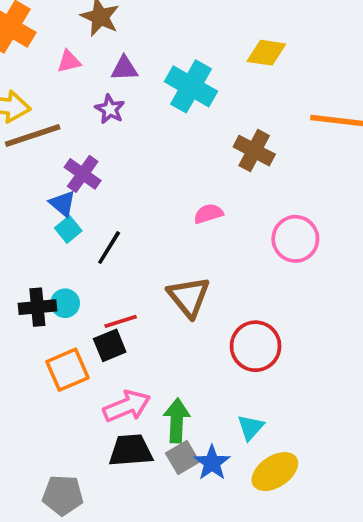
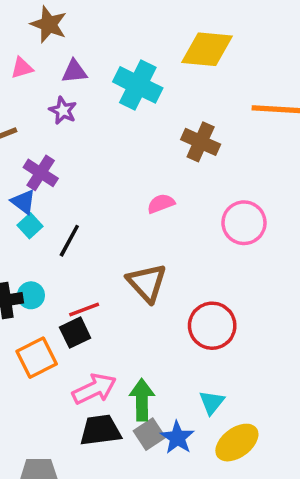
yellow diamond: (266, 53) -> (207, 49), size x1.4

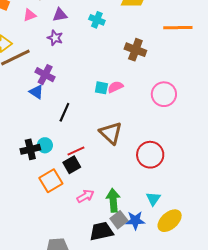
cyan cross: (138, 85) -> (97, 20), size x0.6
cyan square: (30, 226) -> (101, 88), moved, turned -32
pink arrow: (94, 389) -> (85, 196), size x0.7
black trapezoid: (100, 430) -> (101, 231), moved
blue star: (177, 438) -> (135, 220), turned -30

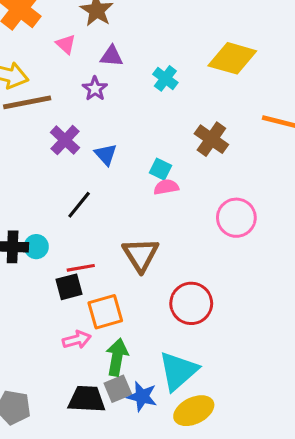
pink triangle: (30, 15) -> (66, 44), turned 48
cyan square: (101, 88) -> (161, 169), moved
blue triangle: (36, 92) -> (106, 154), moved
orange square: (51, 181) -> (105, 312), moved
cyan triangle: (153, 199) -> (178, 371), size x1.8

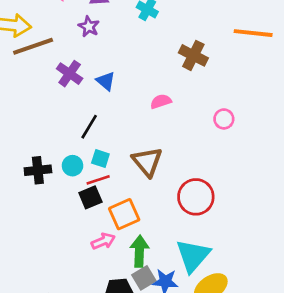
cyan square: (161, 169) -> (100, 158), moved
pink circle: (236, 218) -> (224, 119), size x0.6
cyan circle: (36, 247) -> (73, 166), moved

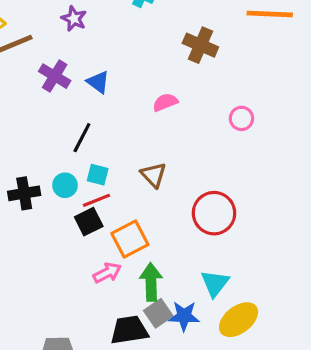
brown triangle: (147, 162) -> (154, 175), size x0.7
cyan triangle: (193, 256) -> (215, 283), size x0.7

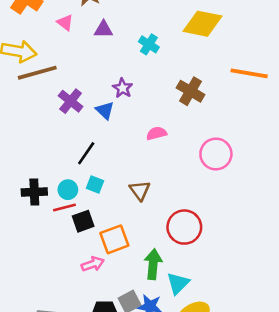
purple star: (74, 19) -> (123, 88), moved
pink circle: (241, 118) -> (216, 154), size x1.6
red line: (97, 200) -> (64, 207), moved
green arrow: (151, 282) -> (153, 264), moved

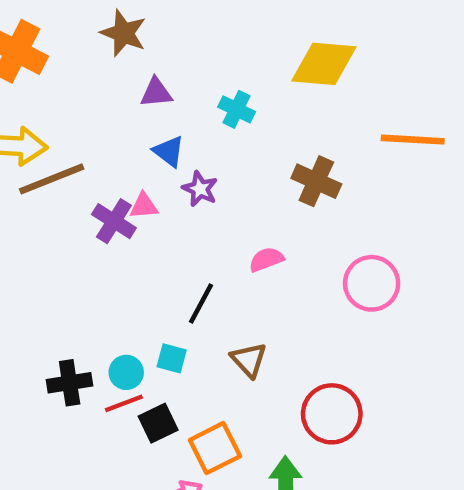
pink triangle: (65, 23) -> (144, 206), moved, turned -36
blue triangle: (105, 110) -> (169, 151), moved
black line: (86, 153) -> (201, 303), moved

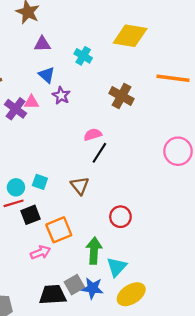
pink circle: (372, 283) -> (178, 151), moved
black line: (201, 303) -> (99, 153), moved
red circle: (332, 414) -> (120, 217), size x0.7

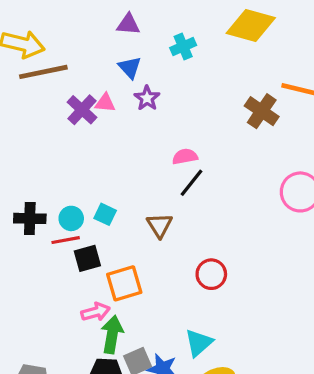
cyan cross: (83, 56) -> (183, 46), turned 30
brown cross: (122, 96) -> (262, 111), moved
green arrow: (94, 251) -> (112, 335), moved

